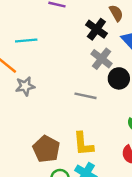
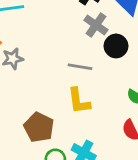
yellow L-shape: (83, 144) -> (79, 101), moved

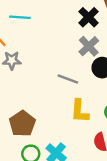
yellow L-shape: (79, 101) -> (80, 111), moved

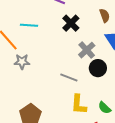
black cross: (89, 17) -> (71, 23), moved

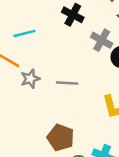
gray line: (69, 78) -> (67, 83), moved

